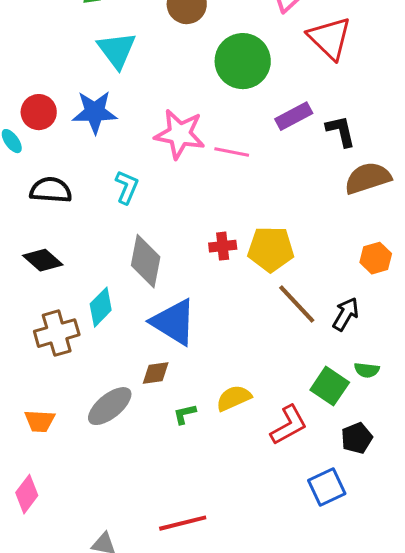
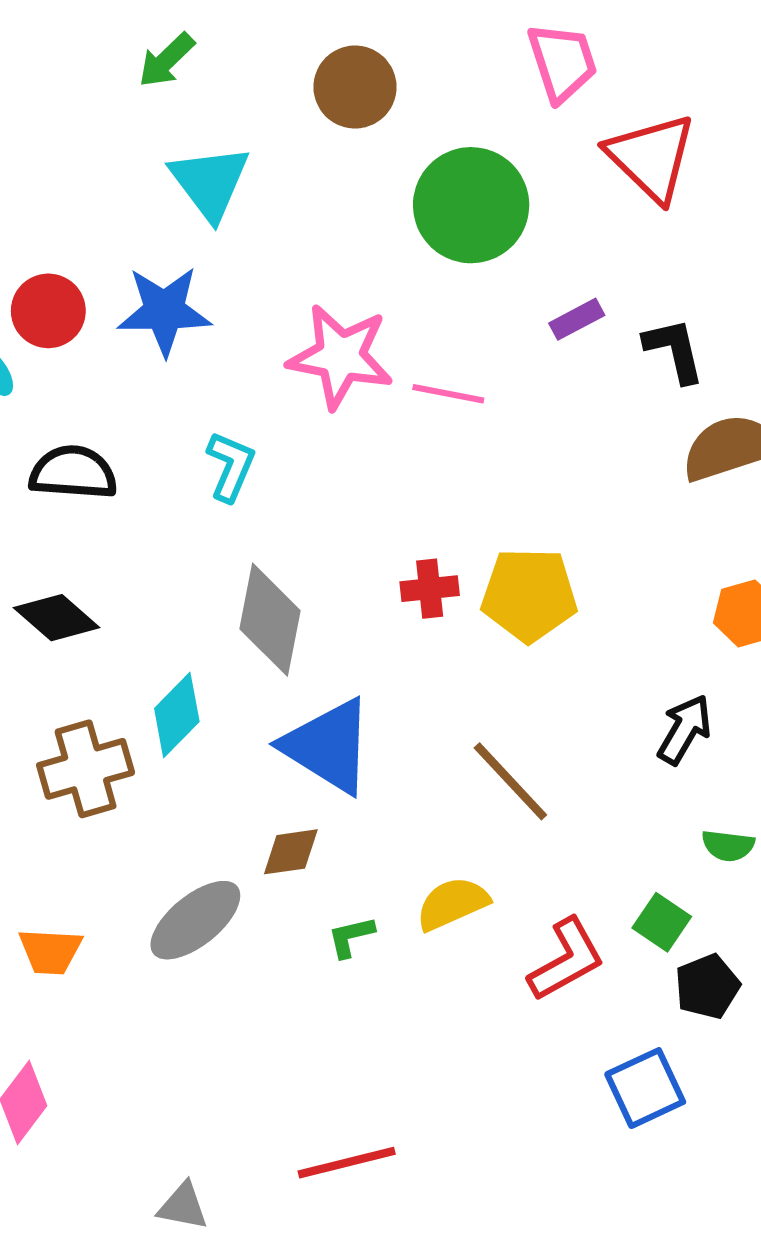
purple rectangle: (294, 116) -> (577, 319), size x0.7
brown line: (297, 304) -> (510, 781), moved
green square: (330, 386) -> (662, 922), moved, size x0.7

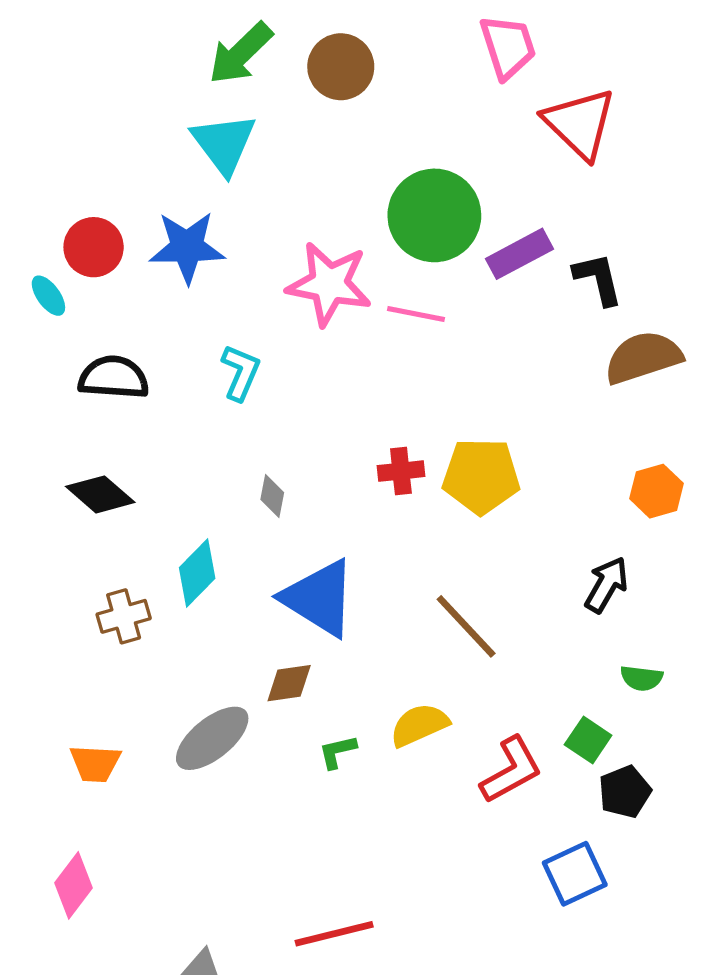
green arrow: (166, 60) -> (241, 53), moved, size x1.4
green circle: (471, 205) -> (434, 215), moved
purple rectangle: (577, 319) -> (520, 254), size x1.5
gray diamond: (270, 620) -> (272, 496), size x0.5
brown cross: (86, 769) -> (124, 616), size x0.7

